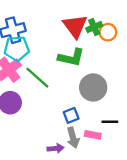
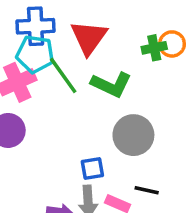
red triangle: (75, 26) -> (89, 37), moved
orange circle: (108, 32) -> (172, 44), moved
green line: (37, 78) -> (63, 75), moved

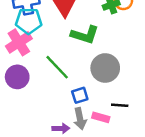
green line: (63, 75) -> (57, 67), moved

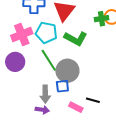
cyan pentagon: (29, 21) -> (46, 33), moved
gray circle: (105, 68) -> (67, 71), moved
gray arrow: (80, 119) -> (45, 94), moved

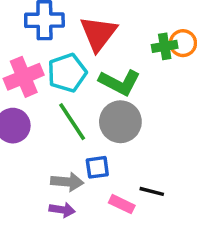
cyan pentagon: (46, 33) -> (67, 73), turned -30
gray circle: (67, 71) -> (120, 122), moved
gray arrow: (45, 94) -> (67, 182), turned -84

